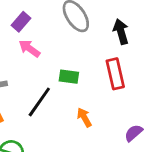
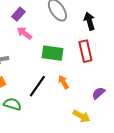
green rectangle: (69, 77) -> (52, 53), size x1.5
black line: (39, 102) -> (37, 86), moved

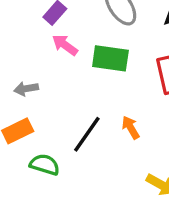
green rectangle: (52, 53) -> (110, 58), moved

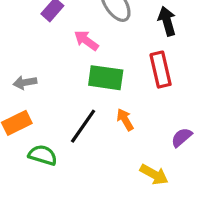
pink arrow: (65, 45) -> (86, 40), moved
green rectangle: (110, 58) -> (106, 78), moved

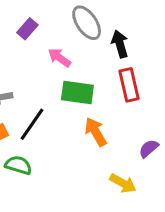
black arrow: (167, 21) -> (120, 44), moved
orange arrow: (125, 120) -> (96, 132), size x1.4
black line: (83, 126) -> (32, 124), moved

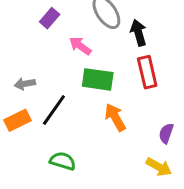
purple semicircle: (149, 149) -> (166, 133), turned -30
green semicircle: (18, 165) -> (63, 161), moved
yellow arrow: (123, 183) -> (159, 167), moved

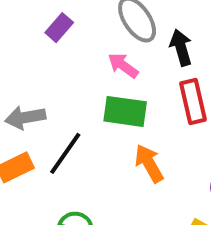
pink arrow: (80, 46) -> (123, 66), moved
gray arrow: (25, 84) -> (25, 117), size x1.4

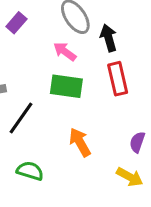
orange arrow: (149, 163) -> (80, 142), moved

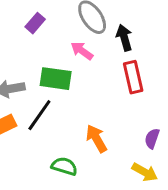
green rectangle: (66, 86) -> (56, 79), moved
green semicircle: (30, 171) -> (64, 166), moved

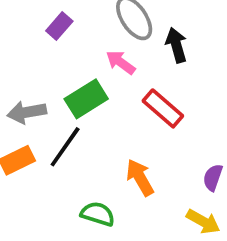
red rectangle: (133, 77) -> (163, 108), moved, turned -36
green rectangle: (56, 79) -> (86, 99), turned -40

